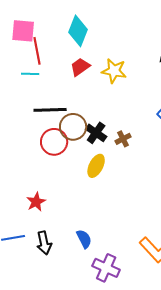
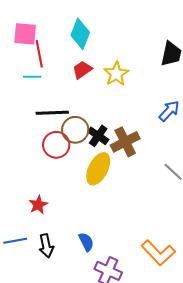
yellow star: (114, 71) -> (116, 74), turned 30
brown cross: (123, 139) -> (125, 142), size x1.8
yellow ellipse: (96, 166) -> (98, 169), size x1.4

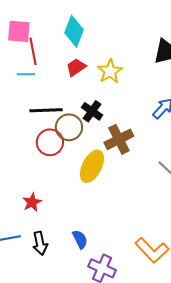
black cross: (98, 136) -> (92, 111), moved

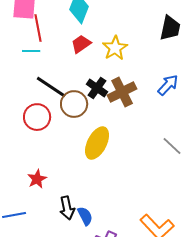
black line: (46, 110) -> (51, 87), turned 36
brown cross: (119, 139) -> (122, 92), moved
red circle: (50, 142) -> (37, 117), moved
black arrow: (40, 243) -> (67, 208), moved

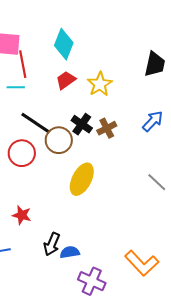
brown cross: (122, 92) -> (107, 128), size x0.7
red star: (37, 179) -> (22, 215), turned -30
black arrow: (67, 208) -> (52, 244), turned 35
blue semicircle: (85, 216) -> (70, 252), turned -72

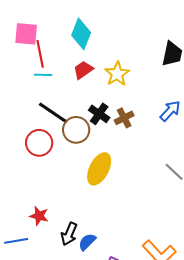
cyan line: (16, 87) -> (43, 75), moved
red star: (22, 215) -> (39, 216), moved
blue semicircle: (70, 252) -> (87, 242), turned -36

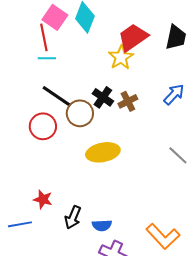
pink square: (26, 34) -> (55, 17), moved, turned 30
red trapezoid: (83, 70) -> (133, 37), moved, size x1.5
yellow ellipse: (99, 169) -> (103, 152), turned 52
blue semicircle: (87, 242) -> (102, 225), moved, turned -138

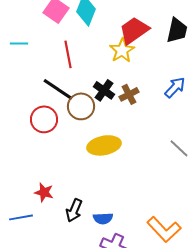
red line: (44, 37) -> (68, 54), moved
cyan line: (47, 58) -> (19, 43), moved

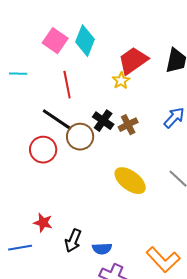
yellow star: (122, 50) -> (121, 81), size x0.7
yellow ellipse: (104, 145) -> (130, 181), moved, turned 48

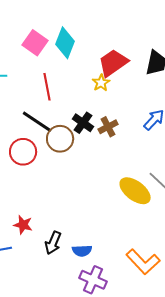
yellow ellipse: (130, 181) -> (135, 191), moved

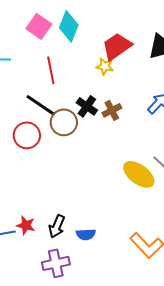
yellow star: (101, 83) -> (105, 66), turned -30
red star: (23, 225) -> (26, 225), moved
purple cross: (93, 280) -> (56, 263), moved, turned -36

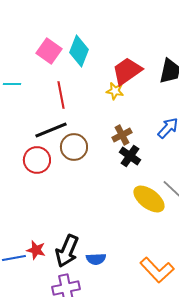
black line: (41, 105) -> (51, 130), turned -56
black cross: (87, 106) -> (130, 156), moved
black arrow: (57, 226) -> (67, 251), size x1.4

